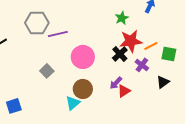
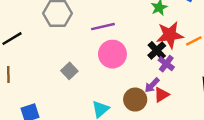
purple line: (58, 34) -> (103, 27), moved
purple cross: (142, 65) -> (166, 64), moved
brown circle: (83, 89) -> (135, 100), moved

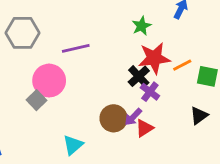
pink circle: (112, 54) -> (49, 81), moved
brown circle: (135, 100) -> (114, 118), moved

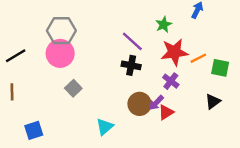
purple line: (76, 48) -> (132, 41), moved, turned 55
black cross: (139, 76) -> (131, 65), moved, turned -36
pink circle: (49, 81) -> (60, 53), moved

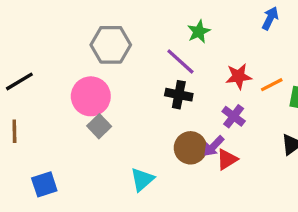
green star: (164, 25) -> (199, 32), moved
gray hexagon: (61, 31) -> (111, 45), moved
red star: (174, 52) -> (239, 76), size x0.7
pink circle: (60, 53) -> (91, 96), moved

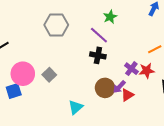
red star: (239, 76) -> (147, 71), moved
pink circle: (91, 96) -> (23, 74), moved
blue square: (44, 184) -> (14, 91), moved

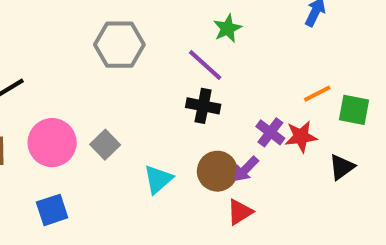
blue square: (14, 91) -> (52, 210), moved
red triangle: (127, 95) -> (240, 212), moved
cyan triangle: (76, 107) -> (158, 179), moved

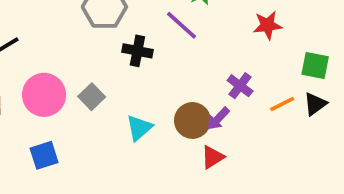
orange line: (317, 94) -> (282, 104), moved
black cross: (203, 106) -> (137, 51), moved
red star: (301, 136) -> (268, 25), moved
black triangle: (342, 167) -> (315, 104), moved

